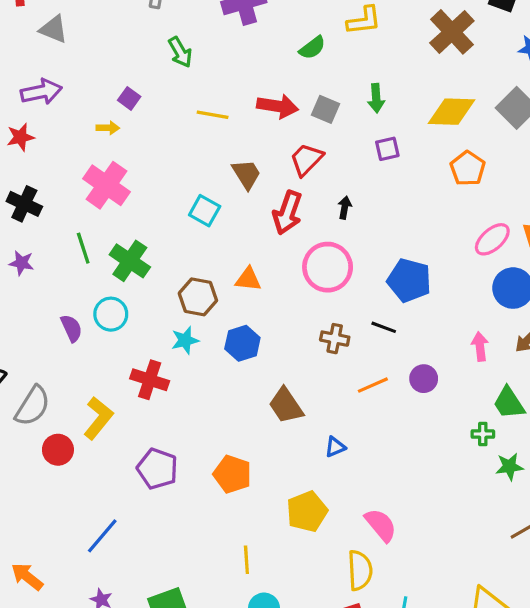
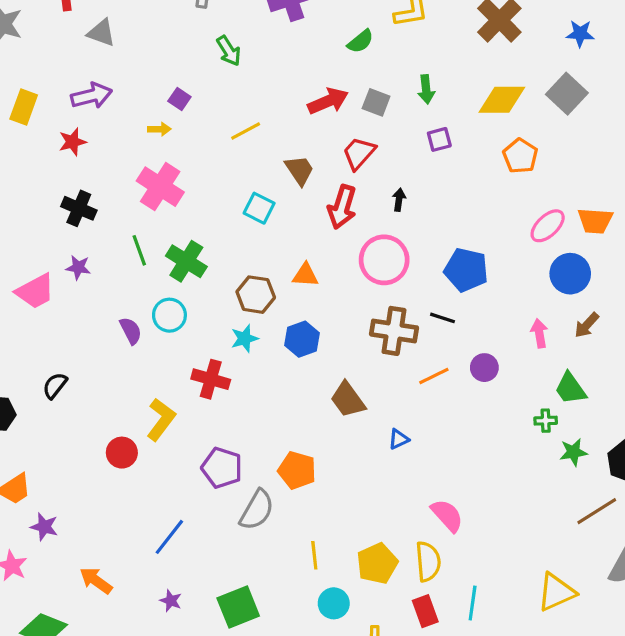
red arrow: (278, 106) -> (328, 101), turned -30
yellow line: (213, 115) -> (246, 131), moved, turned -36
brown cross: (335, 339) -> (394, 331), size x1.6
gray semicircle: (33, 406) -> (257, 510), moved
yellow pentagon: (307, 512) -> (377, 564), moved

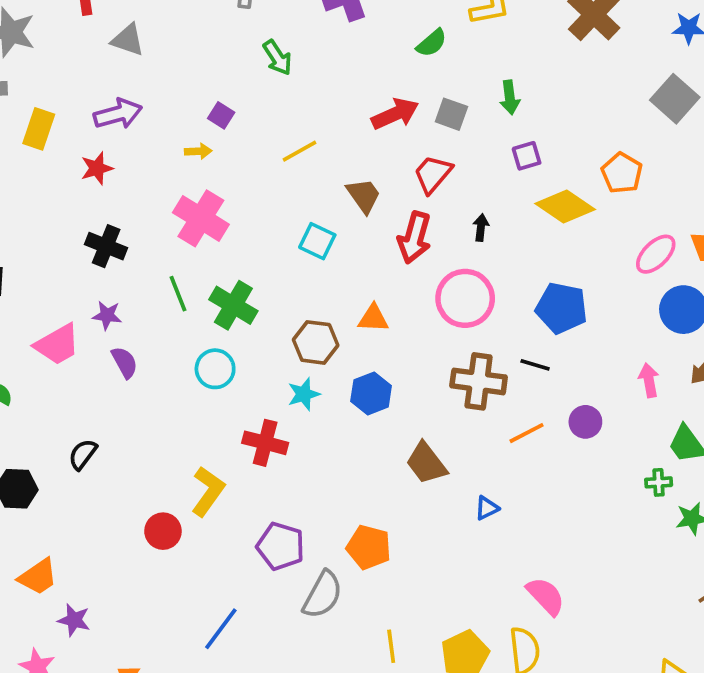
yellow diamond: (502, 100) -> (565, 206), moved, turned 36
purple semicircle: (131, 331) -> (125, 362), moved

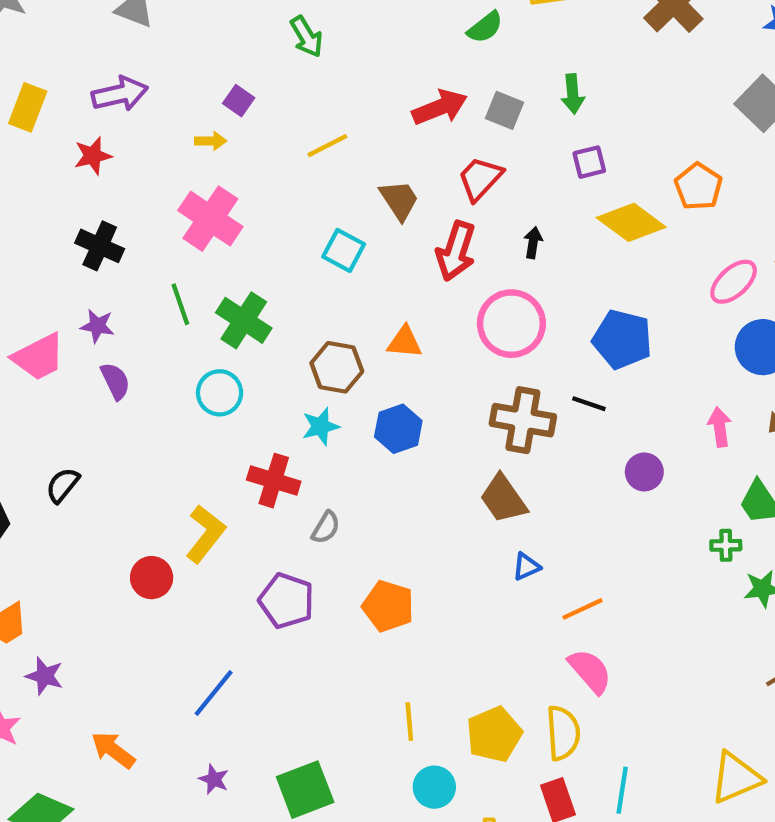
orange line: (527, 433) -> (582, 609), moved
brown trapezoid: (426, 463) -> (503, 499), moved
gray semicircle: (323, 595) -> (326, 527), moved, size x0.6

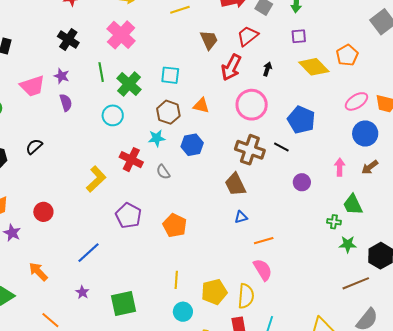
cyan square: (344, 250) -> (170, 75), moved, turned -30
gray semicircle: (326, 527) -> (163, 172), moved, turned 105
red circle: (152, 578) -> (43, 212), moved

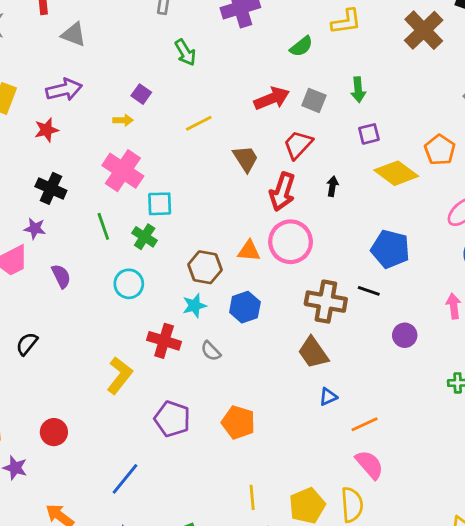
cyan square: (170, 75) -> (160, 204), moved
purple star: (62, 76) -> (35, 229), moved
green cross: (129, 84) -> (145, 237), size x0.7
pink circle: (252, 105) -> (291, 242), moved

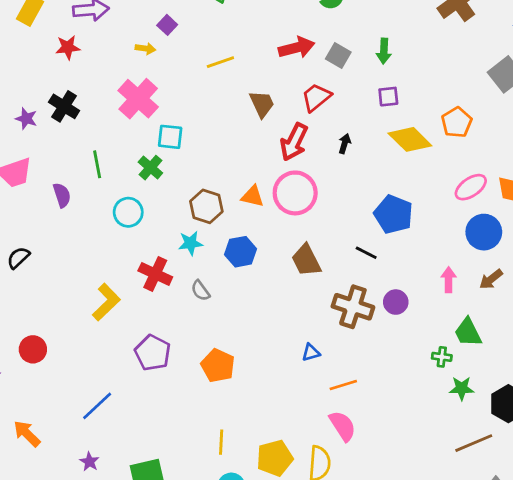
green line: (103, 226) -> (97, 164), moved
purple star: (35, 229) -> (26, 119), moved
brown cross: (326, 302) -> (353, 307), moved
brown trapezoid: (313, 353) -> (306, 260), moved

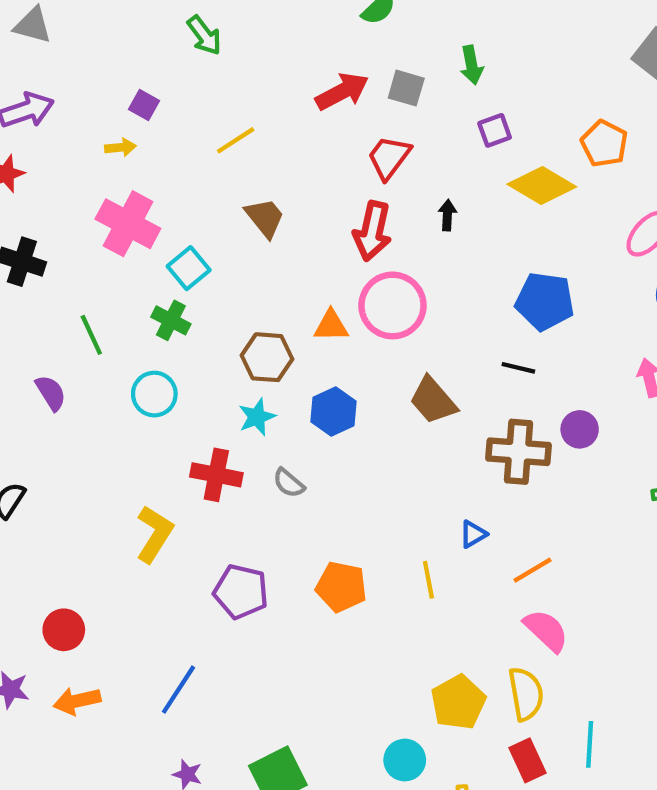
brown trapezoid: (262, 104) -> (265, 218), moved
cyan square: (170, 137) -> (189, 268), turned -32
orange arrow: (27, 434) -> (77, 701), moved, turned -44
yellow line: (221, 442) -> (428, 580), moved

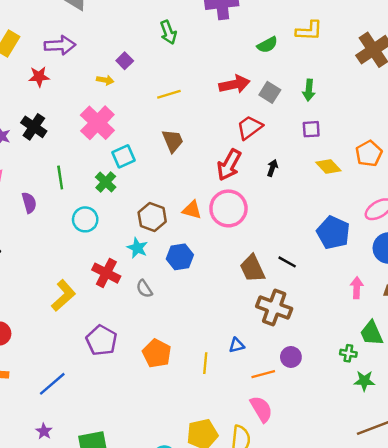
yellow diamond: (542, 185) -> (328, 166), size x0.7
blue pentagon: (545, 301) -> (333, 233), moved
brown trapezoid: (433, 400) -> (252, 268), moved
cyan star: (257, 417) -> (137, 248), turned 30
purple circle: (580, 429) -> (291, 357), moved

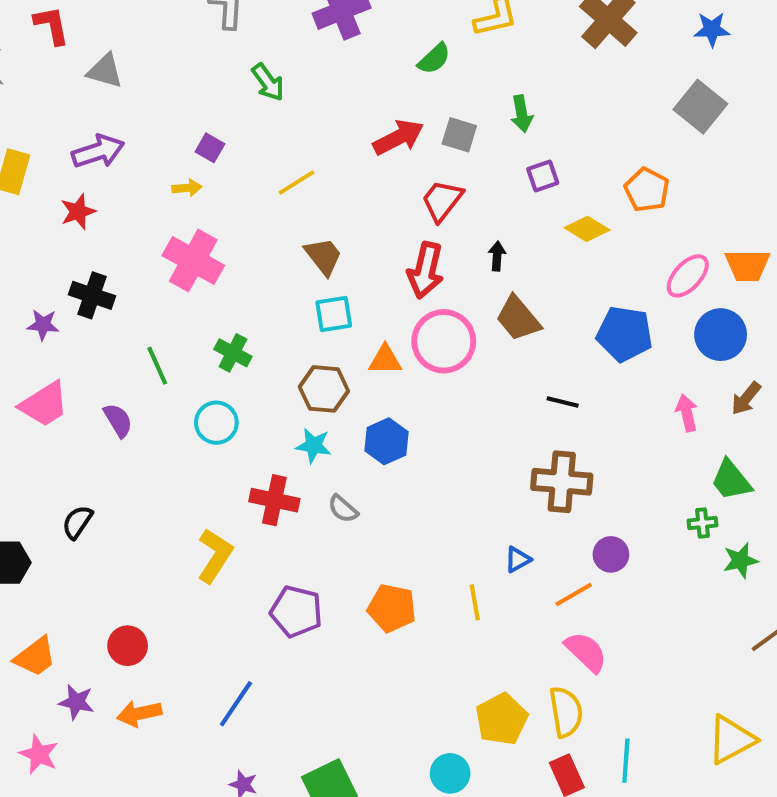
cyan square: (123, 156) -> (334, 314), moved, turned 30
brown trapezoid: (252, 268) -> (518, 318), moved

